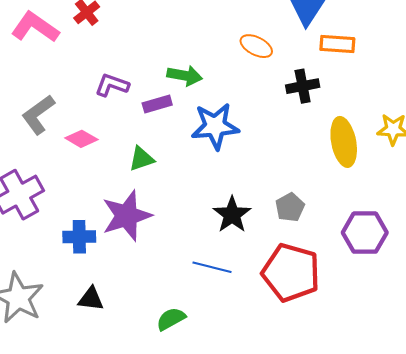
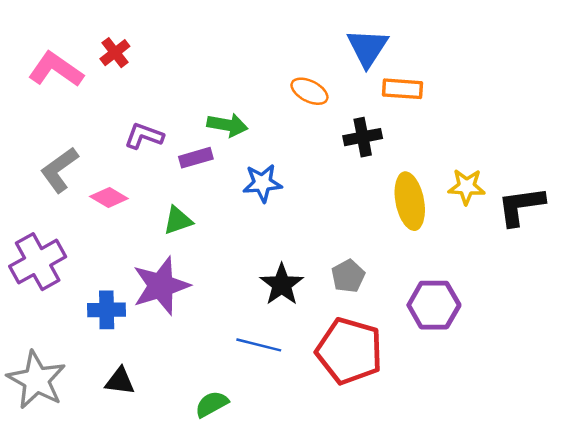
blue star: (215, 126) -> (262, 183), size x0.7

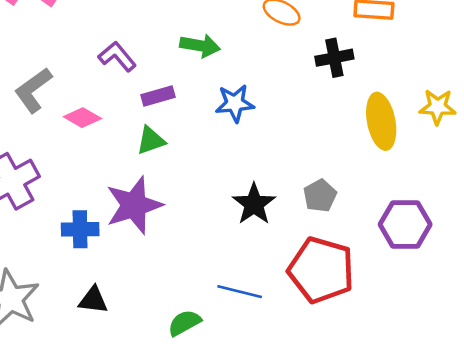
purple L-shape: (144, 136) -> (117, 56), turned 30
purple rectangle: (196, 158) -> (158, 96), moved
blue line: (259, 345) -> (240, 292), moved

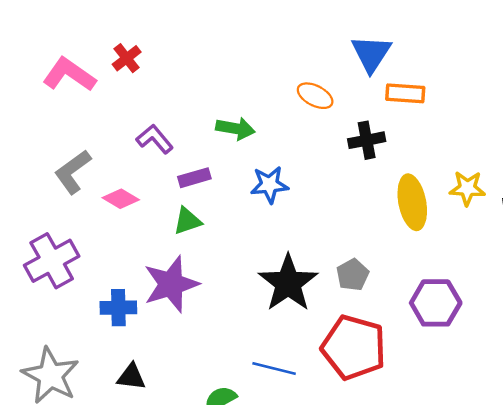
black star: (254, 204) -> (288, 283), size x1.4

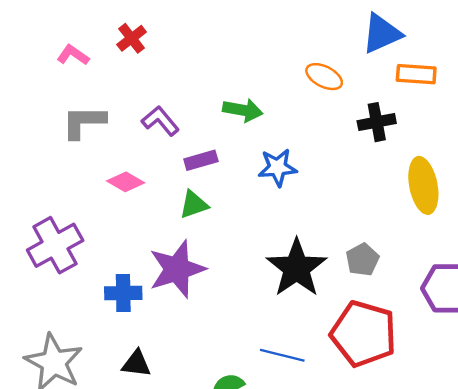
blue triangle: (371, 54) -> (382, 34), turned 33
pink L-shape: (69, 75) -> (73, 55), size x0.6
gray L-shape: (73, 172) -> (84, 122), moved, turned 36

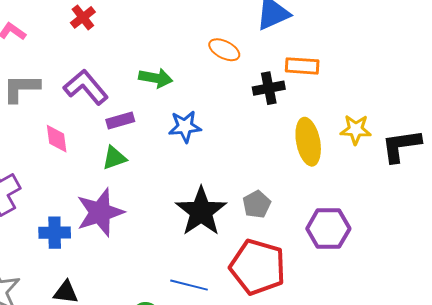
red cross: (132, 38) -> (83, 17), moved
orange rectangle: (416, 74) -> (302, 66), moved
purple L-shape: (160, 121) -> (86, 87), size x1.4
pink diamond: (126, 182) -> (57, 139), turned 52

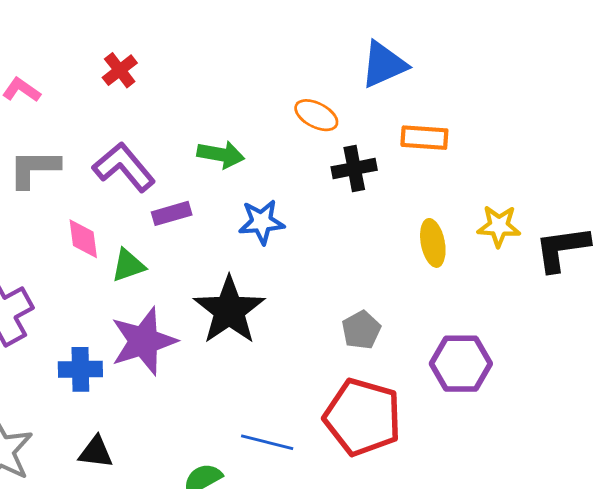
black cross: (269, 88) -> (354, 168), moved
yellow ellipse: (308, 142) -> (433, 243), size x0.7
green triangle: (114, 158) -> (128, 265), moved
black star: (201, 211) -> (229, 310), moved

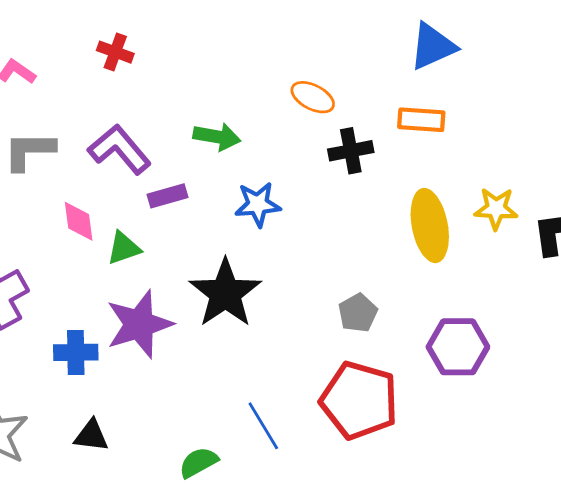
blue triangle: (384, 65) -> (433, 46), moved
red cross: (120, 70) -> (115, 52), turned -32
yellow ellipse: (433, 243) -> (430, 225), size x1.5
blue line: (267, 442) -> (263, 426), turned 45

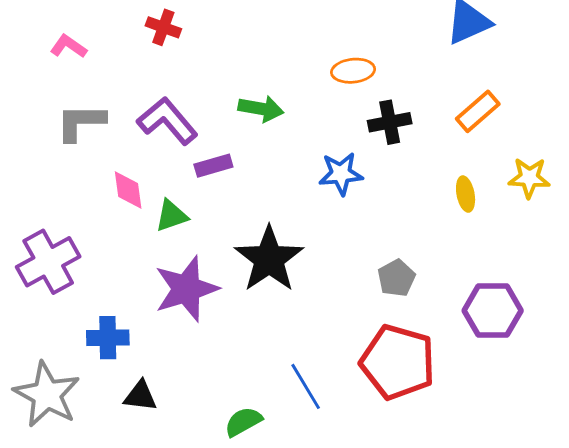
orange ellipse: (313, 97) -> (353, 71), turned -33
orange rectangle: (421, 120) -> (478, 111), moved, turned -45
blue star: (258, 204) -> (341, 174), moved
yellow ellipse: (430, 225) -> (466, 194), size x0.5
blue cross: (76, 352) -> (108, 338), moved

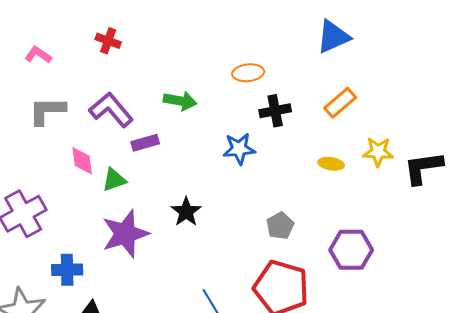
yellow ellipse: (466, 194) -> (331, 164), turned -70
black star: (269, 259) -> (186, 212), size x0.6

